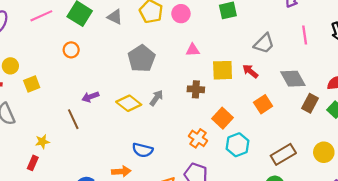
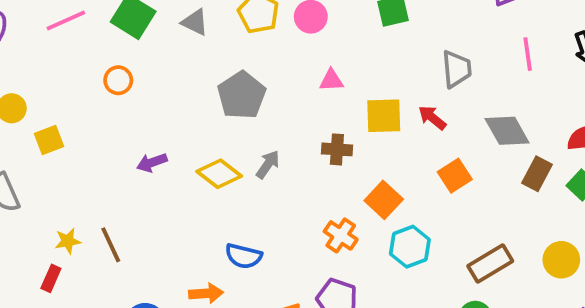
gray trapezoid: (264, 43) -> (457, 69), turned -50
brown line: (73, 119) -> (111, 245), moved

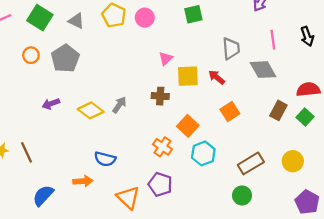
pink triangle: (331, 80) -> (166, 58), moved, turned -40
gray pentagon: (242, 95) -> (65, 58), moved
gray diamond: (507, 131) -> (263, 70), moved

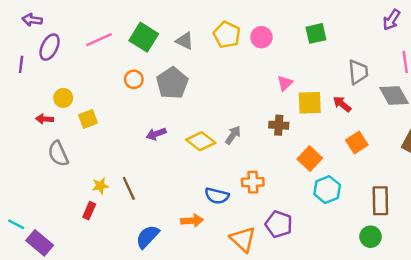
orange cross: (162, 147) -> (253, 182), moved, turned -36
brown rectangle: (251, 163) -> (380, 201), turned -60

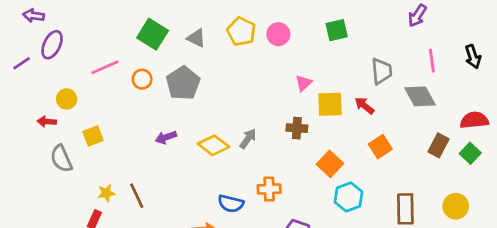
pink line: (99, 40) -> (105, 67), moved
purple line: (21, 64) -> (22, 63), turned 49
yellow square: (88, 119) -> (93, 136), moved

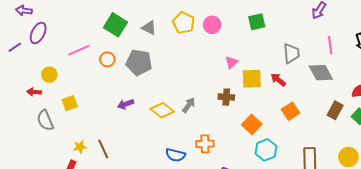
gray pentagon: (183, 83) -> (139, 62), turned -30

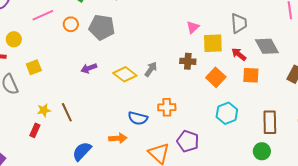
gray trapezoid: (291, 53) -> (239, 23), moved
gray diamond: (321, 73) -> (267, 46), moved
red arrow: (278, 80) -> (239, 54), moved
orange square: (290, 111) -> (251, 75), turned 36
orange square: (252, 124) -> (216, 77), moved

